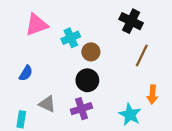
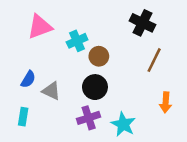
gray triangle: (47, 104) -> (51, 91), moved
cyan star: (130, 115) -> (123, 124), moved
cyan rectangle: (21, 119) -> (23, 117), moved

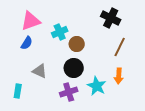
blue semicircle: (28, 79) -> (27, 43), moved
orange arrow: (166, 102) -> (119, 76), moved
cyan star: (123, 124) -> (97, 86), moved

